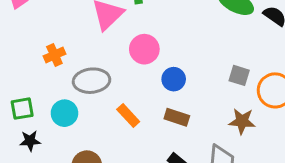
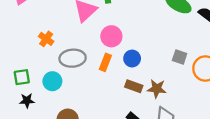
orange cross: (54, 55) -> (46, 39), turned -32
orange rectangle: (128, 115) -> (105, 62), moved, turned 63
brown star: (242, 121) -> (157, 89), moved

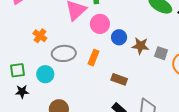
pink circle: (111, 36) -> (100, 24), moved
blue circle: (132, 59) -> (119, 37), moved
brown star: (157, 89) -> (140, 46), moved

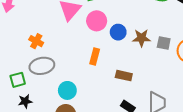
gray ellipse: (64, 53) -> (42, 66), moved
cyan circle: (45, 74) -> (67, 90), moved

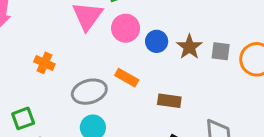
brown star: (141, 38) -> (189, 47), turned -30
orange rectangle: (95, 56) -> (127, 78), turned -70
gray ellipse: (42, 66) -> (89, 92), moved

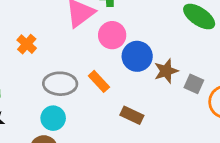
blue circle: (157, 41) -> (137, 56), size x1.4

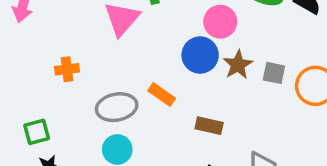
pink circle: (112, 35) -> (220, 22), moved
orange cross: (27, 44) -> (67, 69), turned -36

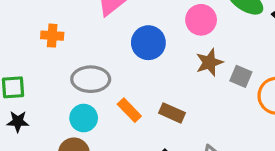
blue circle: (200, 55) -> (148, 43), moved
orange rectangle: (162, 94) -> (129, 110), moved

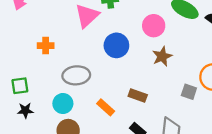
gray square: (241, 76) -> (189, 92), moved
orange rectangle: (129, 110) -> (106, 107), moved
cyan circle: (84, 118) -> (63, 104), moved

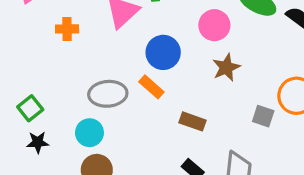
orange cross: (46, 46) -> (67, 29), moved
green square: (20, 86) -> (30, 108), turned -30
orange rectangle: (106, 107) -> (151, 87), moved

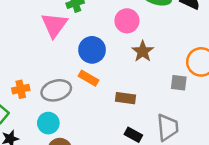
orange cross: (67, 29) -> (21, 89), moved

